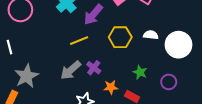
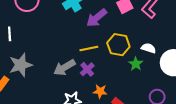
yellow line: (79, 41) -> (89, 49), moved
green star: (140, 72) -> (136, 64), moved

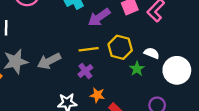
gray arrow: (64, 68) -> (49, 61), moved

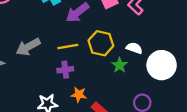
gray arrow: (49, 61) -> (28, 47), moved
purple cross: (85, 71) -> (65, 70), turned 32

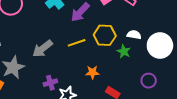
purple cross: (65, 70) -> (50, 83), moved
orange star: (79, 95) -> (92, 72), moved

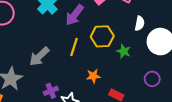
white semicircle: (134, 35) -> (140, 23), moved, turned 96
yellow line: (77, 43) -> (74, 47), turned -48

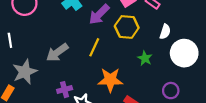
yellow hexagon: (102, 36) -> (127, 27), moved
orange star: (93, 76) -> (110, 80), size x1.6

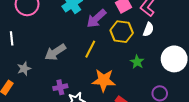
white semicircle: (165, 32) -> (148, 29), moved
gray star: (25, 72) -> (24, 69), size x0.6

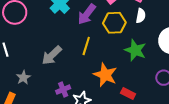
green star: (137, 62) -> (135, 50), size x1.5
orange star: (104, 80) -> (105, 75), turned 30

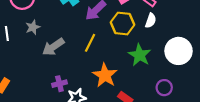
gray star: (23, 78) -> (33, 27), moved

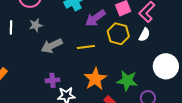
yellow line: (90, 43) -> (86, 47), turned 48
green star: (140, 55) -> (127, 81), moved, turned -30

